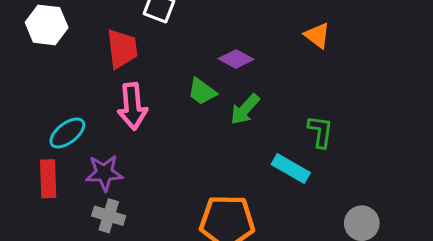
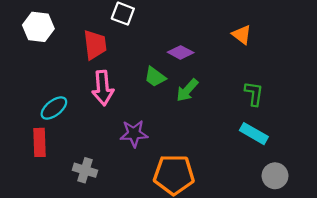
green L-shape: (320, 131) -> (254, 94), moved
cyan rectangle: (291, 168) -> (254, 134), moved
purple star: (104, 173) -> (134, 134), moved

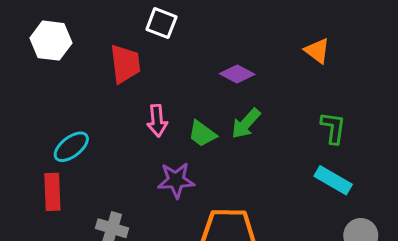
green trapezoid: (155, 77) -> (202, 134), moved
pink arrow: (103, 88) -> (157, 121), moved, size x0.7

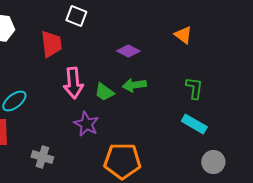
pink arrow: (157, 121) -> (73, 83), size x1.4
green arrow: (246, 123) -> (134, 85), turned 40
purple star: (176, 180) -> (86, 124), turned 30

